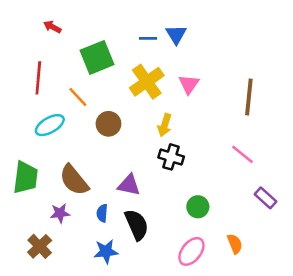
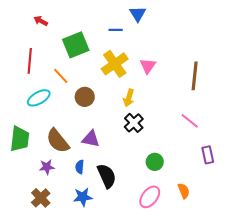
blue triangle: (176, 34) -> (138, 14), moved
black cross: (171, 157) -> (134, 123), turned 30
purple triangle: (129, 185) -> (91, 139), moved
purple rectangle: (265, 198) -> (208, 155), turned 36
brown cross: (40, 246) -> (41, 198), moved

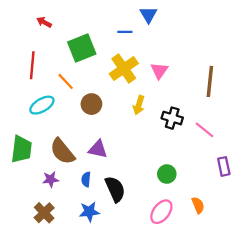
black cross: (134, 123) -> (172, 118), moved, turned -30

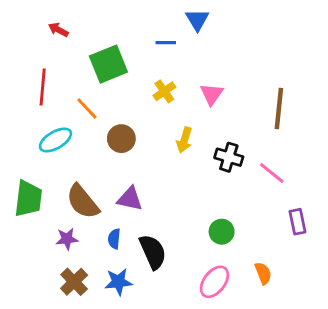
yellow cross: (124, 69) -> (164, 91), size x0.6
brown cross: (44, 213) -> (74, 282), moved

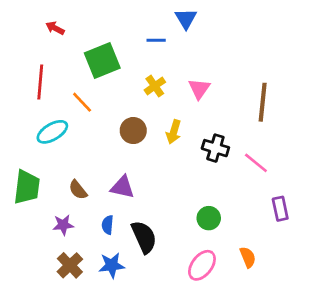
brown circle: (121, 139) -> (133, 131), moved
brown semicircle: (83, 202) -> (78, 190), size x0.6

